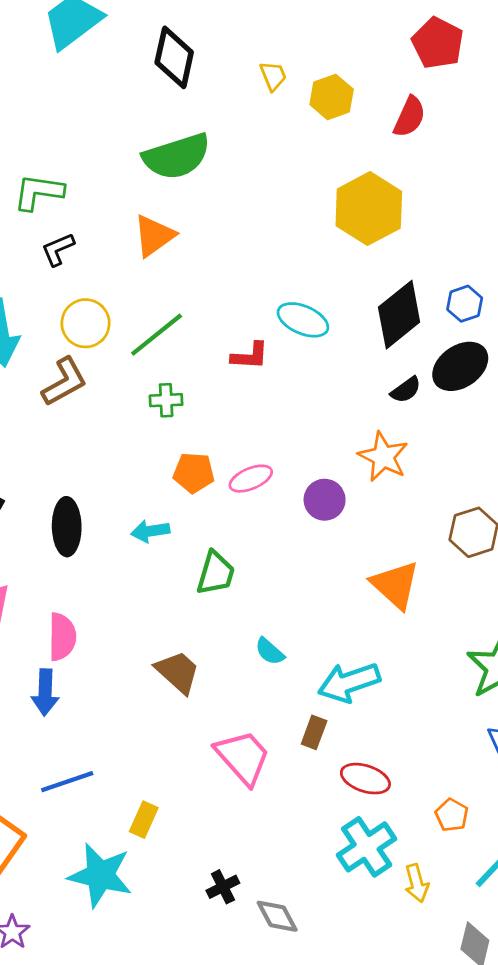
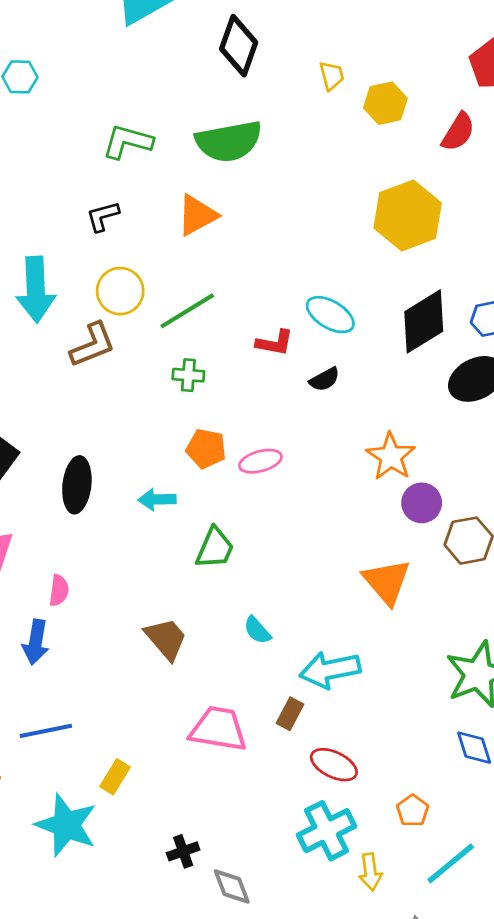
green L-shape: (39, 192) -> (128, 142), moved
black semicircle: (406, 390) -> (324, 379), moved
purple circle: (325, 500) -> (422, 503), moved
pink semicircle: (62, 637) -> (59, 590), size x0.7
pink trapezoid: (243, 757) -> (218, 729), turned -46

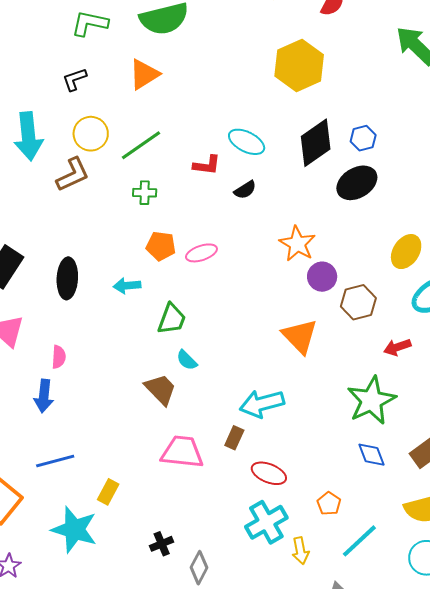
cyan semicircle: (257, 630) -> (187, 360), moved
brown trapezoid: (166, 639) -> (161, 389), moved
gray diamond: (232, 886) -> (199, 568), turned 52

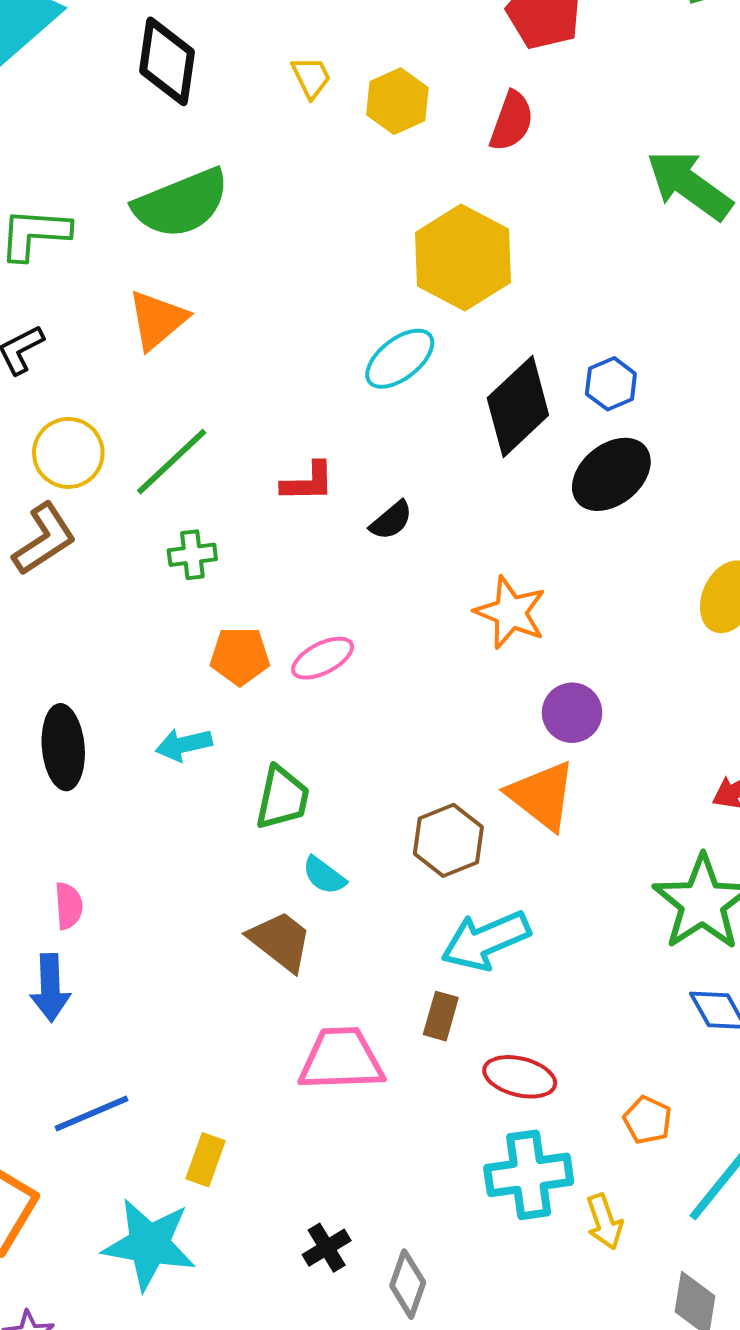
cyan ellipse: (247, 142) -> (400, 359), moved, turned -57
purple circle: (322, 277) -> (572, 713), moved
brown hexagon: (358, 302) -> (448, 840), moved
cyan cross: (266, 522) -> (529, 1175), turned 30

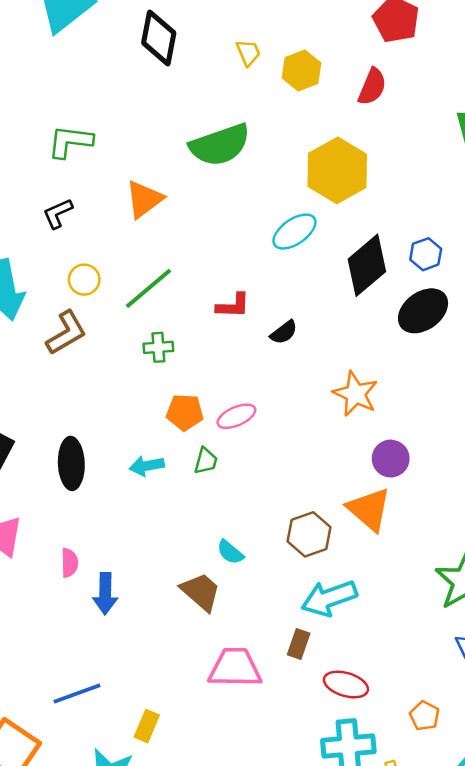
green semicircle: (181, 203) -> (220, 145), moved
yellow circle: (68, 453) -> (84, 280), size x0.7
green trapezoid: (282, 798) -> (206, 461), moved, size x0.7
blue arrow: (50, 988) -> (105, 594), moved

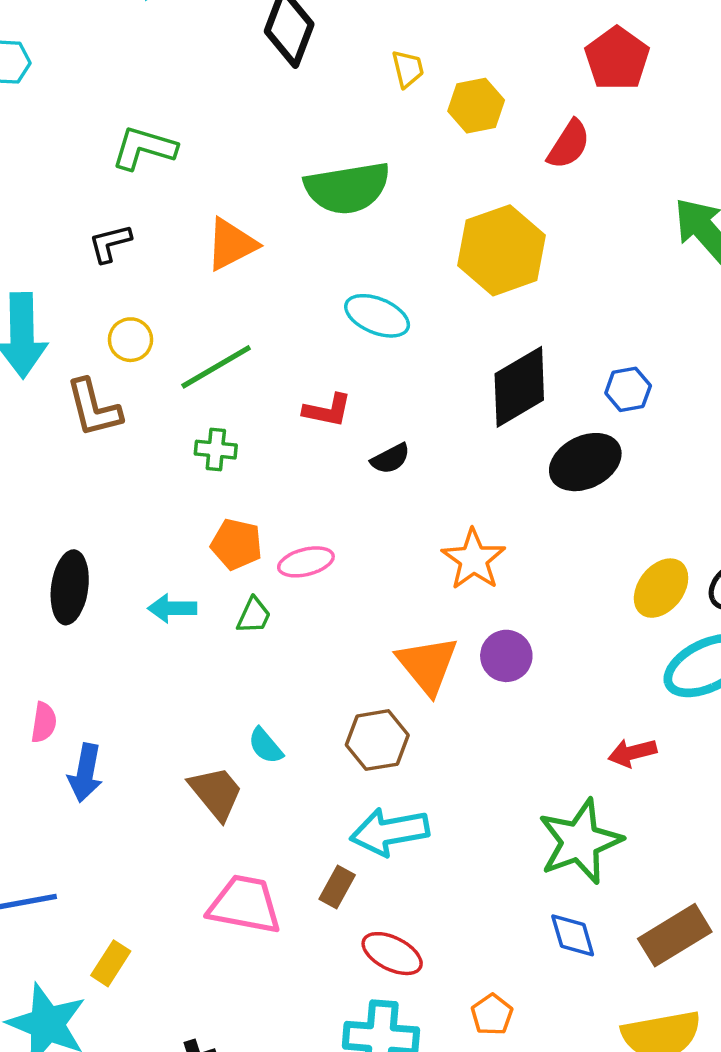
cyan ellipse: (294, 232) -> (377, 316), moved, turned 48
blue hexagon: (426, 254) -> (628, 389), moved
brown L-shape: (66, 333) -> (94, 408), turned 96
orange triangle: (369, 509) -> (427, 665), moved

